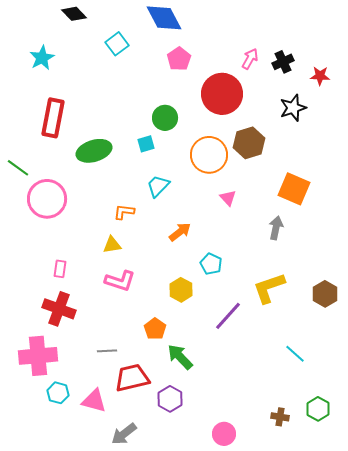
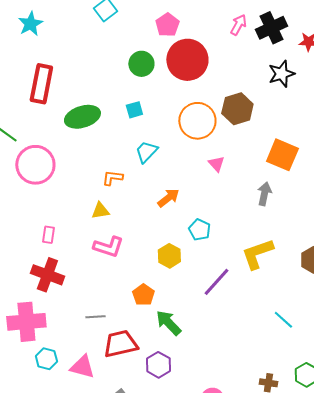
black cross: (283, 62) -> (271, 28), size x1.4
red circle: (222, 94) -> (187, 60), moved
green circle: (165, 118) -> (141, 64), moved

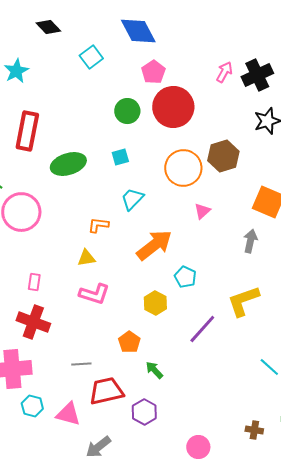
pink triangle: (216, 164) -> (202, 211), turned 30
orange arrow: (168, 198) -> (154, 245), size x1.6
green arrow: (168, 323) -> (154, 370), size x0.7

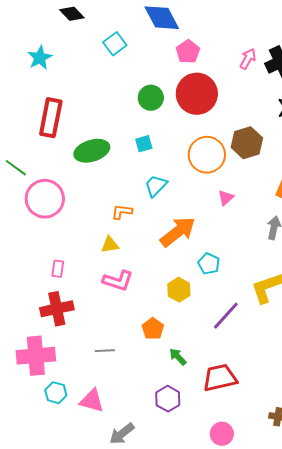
pink pentagon: (153, 72) -> (188, 52), moved
red cross: (33, 322) -> (57, 309), turned -32
red trapezoid: (106, 391) -> (220, 378), moved

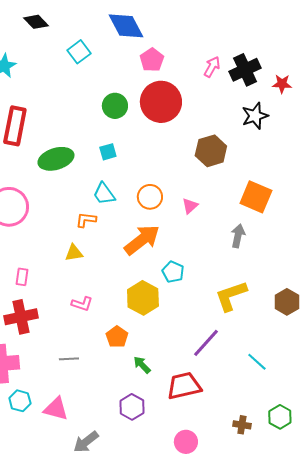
orange circle: (207, 155) -> (150, 197), moved, size x0.7
cyan trapezoid: (156, 186) -> (104, 194), moved, turned -80
pink L-shape: (118, 281) -> (82, 304), moved, size x0.7
yellow hexagon: (179, 290) -> (143, 298), size x1.4
purple line: (226, 316) -> (206, 343), moved

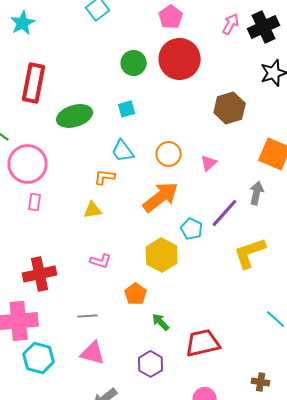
pink rectangle: (22, 277) -> (35, 202), moved
purple line: (206, 343) -> (225, 213), moved
cyan hexagon: (20, 401) -> (39, 358), size x1.4
pink triangle: (56, 409) -> (93, 353), moved

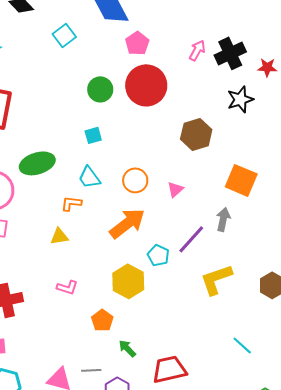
green ellipse: (75, 116) -> (37, 163), moved
gray line: (88, 316) -> (91, 370), moved

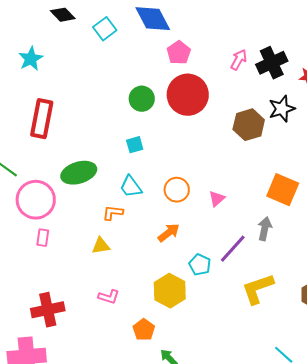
cyan square: (64, 35) -> (105, 29), moved
brown hexagon: (196, 134) -> (249, 125), moved
orange arrow: (127, 223) -> (169, 233), size x0.6

